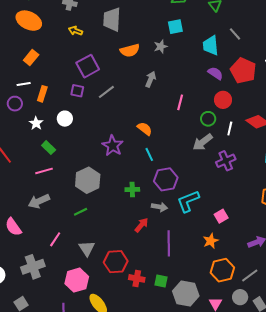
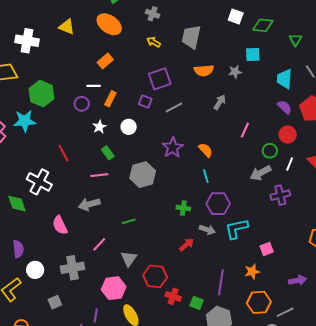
purple star: (113, 146) -> (173, 148), moved
gray hexagon: (88, 180) -> (143, 175), moved
purple line: (169, 243) -> (221, 282), moved

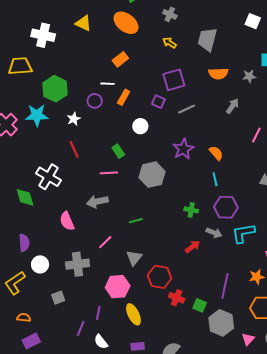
white star: (99, 127) -> (74, 119), moved

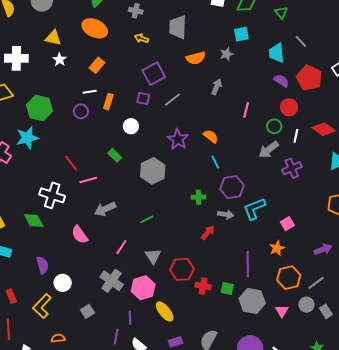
white star: (74, 119) -> (60, 60), moved
pink line: (109, 173) -> (88, 180), moved
gray cross: (77, 264) -> (112, 281), moved, turned -35

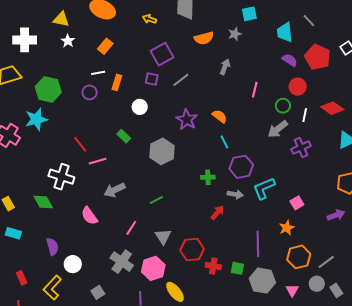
purple arrow: (323, 249) -> (336, 215), moved

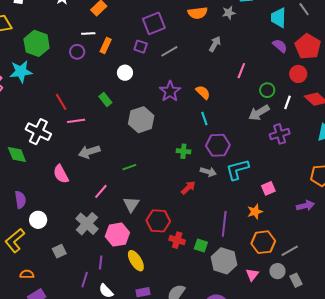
red circle: (298, 87) -> (298, 74), moved

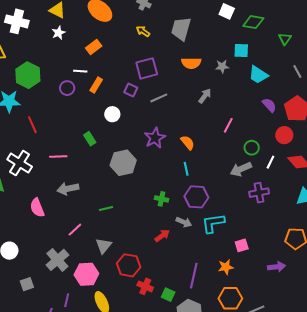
cyan trapezoid: (279, 18) -> (258, 75), moved, turned -65
red line: (61, 102) -> (32, 125), moved

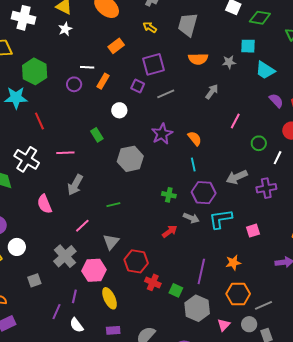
orange rectangle: (94, 47) -> (116, 46), moved
gray arrow: (241, 169) -> (237, 177), moved
gray arrow: (68, 189) -> (75, 185), turned -50
pink square: (242, 245) -> (253, 231), moved

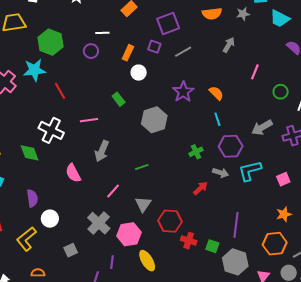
orange rectangle: (103, 81) -> (128, 53), moved
green cross: (169, 195) -> (196, 152), turned -32
orange star: (233, 263) -> (284, 214), moved

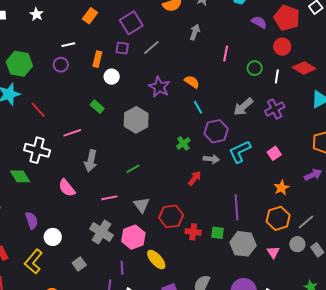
pink line: (113, 191) -> (109, 198), turned 49

